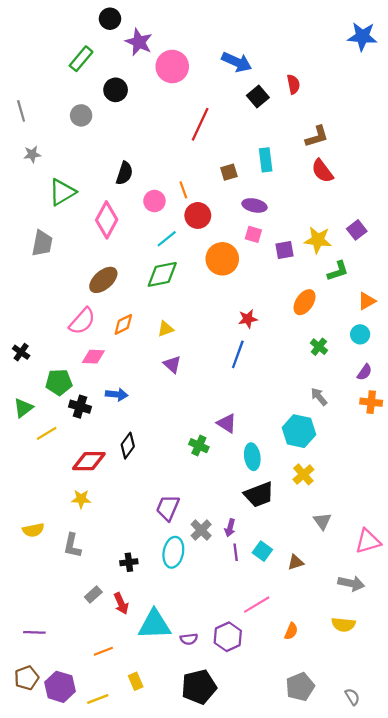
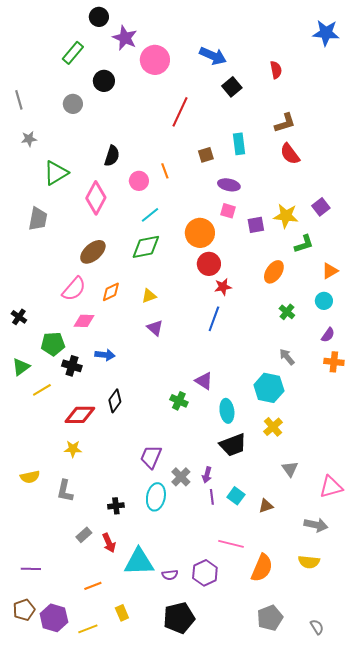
red semicircle: (293, 84) -> (276, 70), moved
red circle: (198, 215) -> (209, 264), moved
pink line: (257, 605) -> (231, 544), turned 45
orange semicircle: (291, 631) -> (262, 568), size x1.8

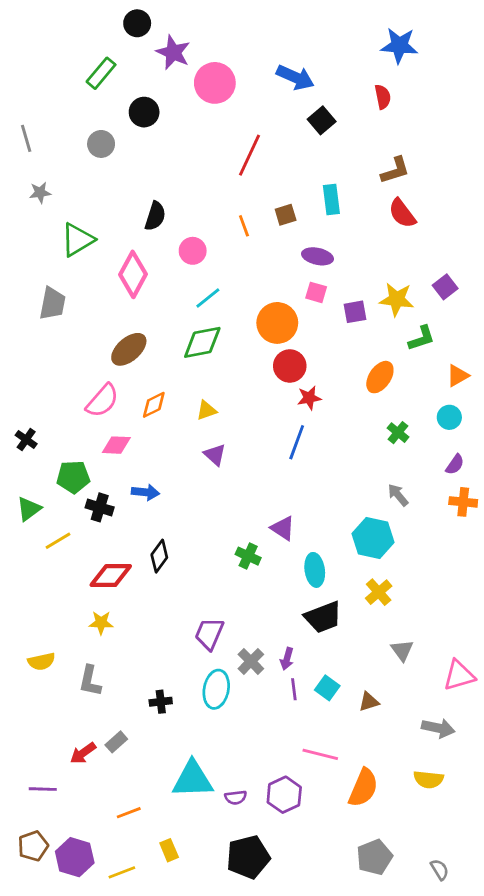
blue star: (326, 33) -> (399, 45), moved
orange line: (165, 171) -> (244, 226), moved
red arrow: (109, 543) -> (83, 753), moved, turned 78

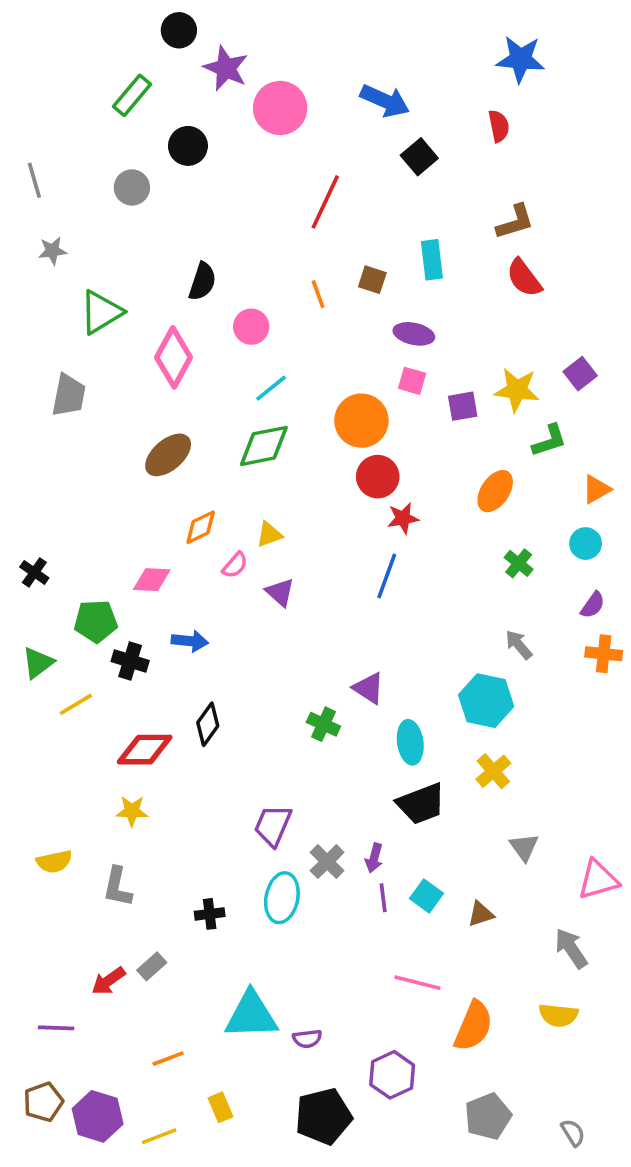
brown square: (286, 215) -> (372, 280), turned 35
pink semicircle: (102, 401) -> (235, 565), moved, size x0.6
gray arrow: (438, 728) -> (571, 948), turned -136
purple hexagon: (284, 795) -> (392, 1075), moved

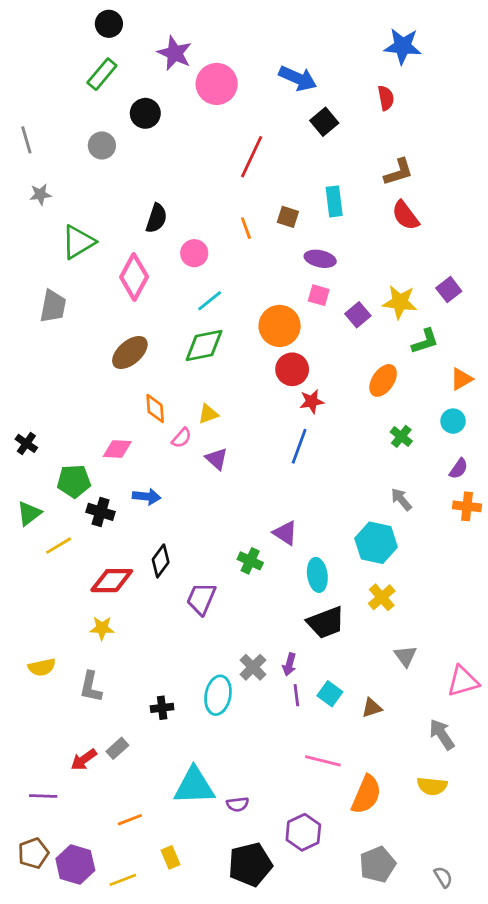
black circle: (179, 30) -> (109, 24), moved
purple square: (463, 406) -> (358, 315), turned -30
orange diamond: (201, 527) -> (155, 408), turned -68
purple trapezoid: (273, 825) -> (201, 599), moved

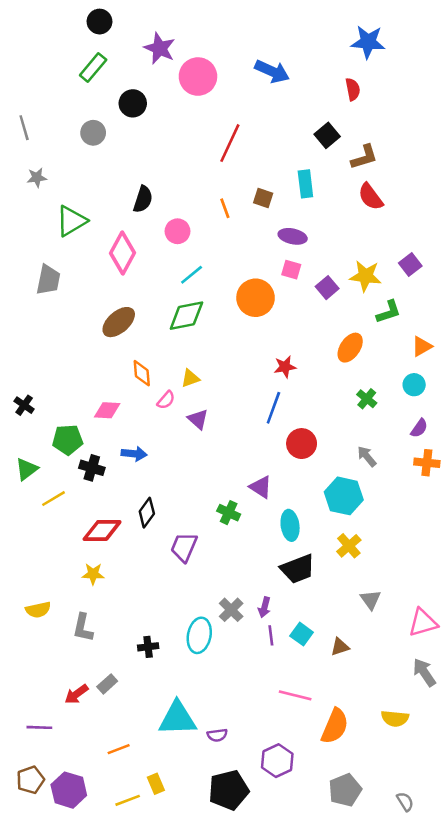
black square: (324, 122) -> (327, 135), moved
red circle: (292, 369) -> (302, 444), moved
gray arrow: (442, 734) -> (424, 672), moved
yellow line: (123, 880) -> (128, 800), moved

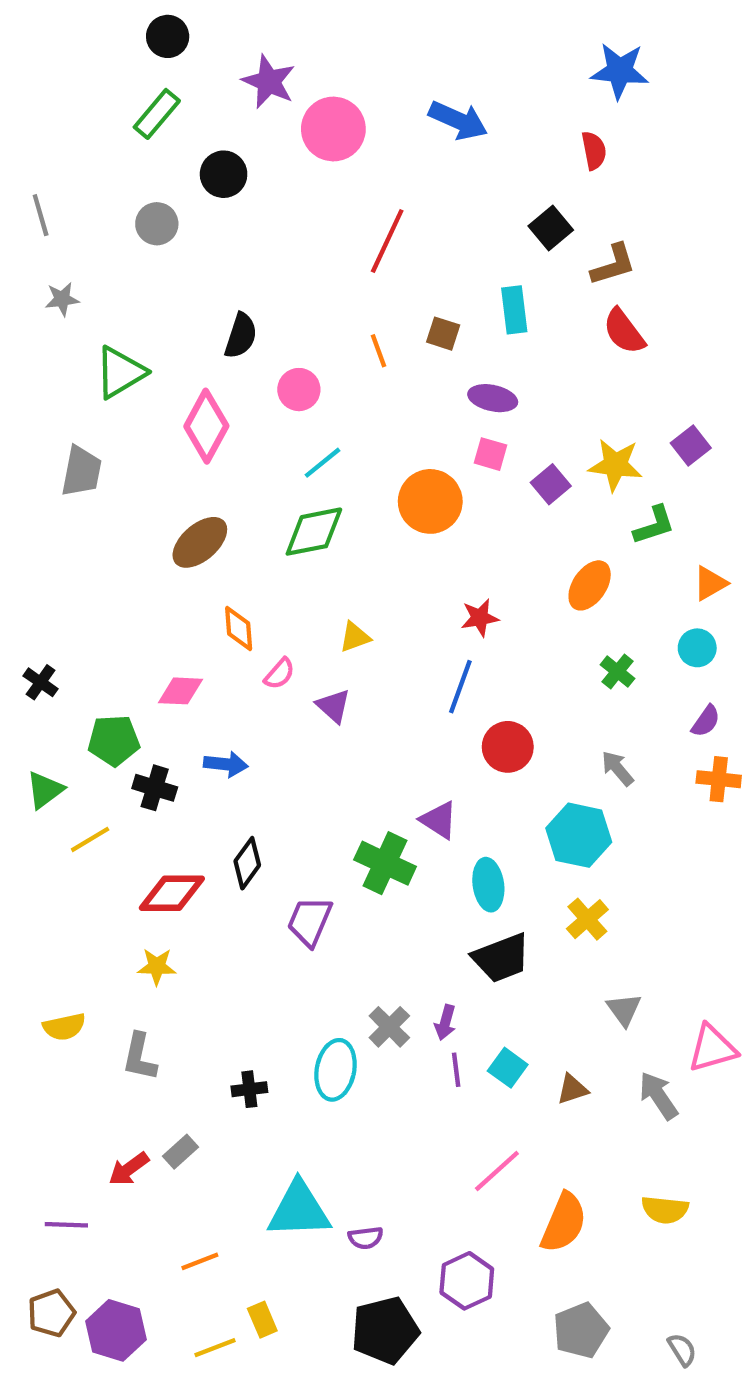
yellow triangle: (190, 378) -> (355, 637), moved
green cross: (229, 513) -> (385, 863), size x1.5
gray arrow: (424, 672) -> (658, 1096), moved
pink line: (295, 695) -> (497, 1171), turned -56

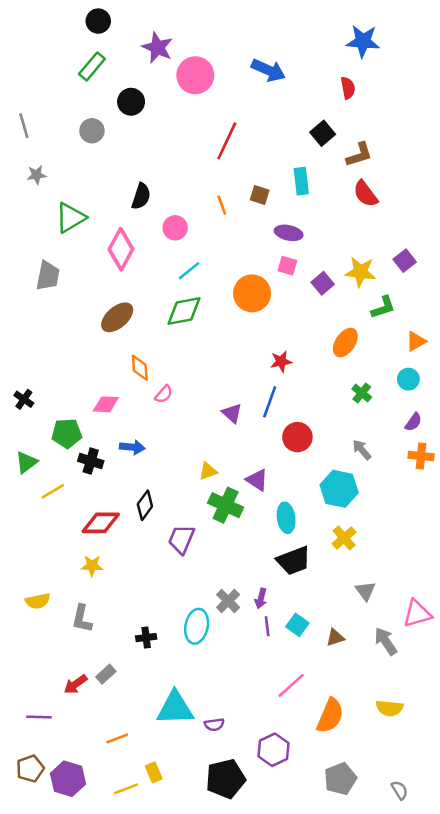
yellow triangle: (355, 637) -> (208, 471), moved
purple triangle: (333, 706) -> (232, 413), moved

